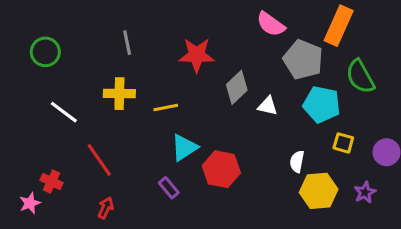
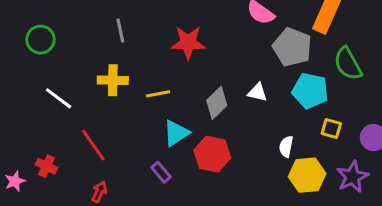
gray diamond: (237, 87) -> (217, 103), moved
purple star: (365, 192) -> (352, 177), size x1.5
pink star: (30, 203) -> (15, 181), moved

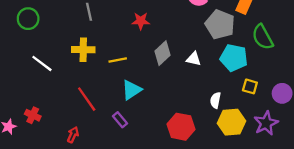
red star: (188, 43) -> (141, 21), size x0.7
gray diamond: (217, 103) -> (163, 53), moved
red line: (93, 145) -> (87, 99), moved
red hexagon: (212, 154) -> (181, 127), moved

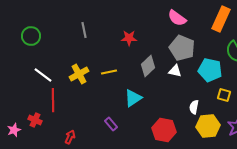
gray pentagon: (220, 24) -> (182, 48), moved
yellow cross: (83, 50) -> (79, 74), moved, turned -30
cyan triangle: (132, 90) -> (133, 98), moved
red line: (87, 99) -> (53, 100), moved, turned 35

